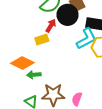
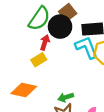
cyan L-shape: (86, 39) -> (86, 47), turned -70
green arrow: (34, 75) -> (66, 97), moved

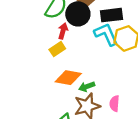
orange diamond: (24, 90) -> (68, 78), moved

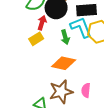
orange diamond: (68, 78) -> (64, 63), moved
green arrow: (87, 87) -> (65, 37), moved, turned -88

